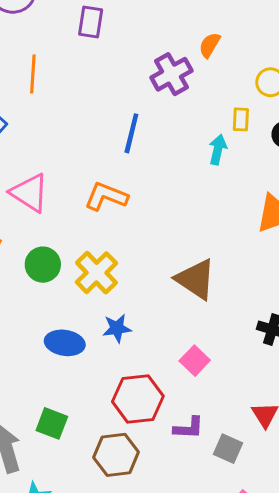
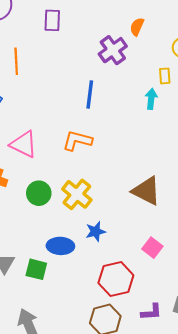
green square: (52, 423) -> (36, 269), moved
purple L-shape: (189, 428) -> (151, 312), moved

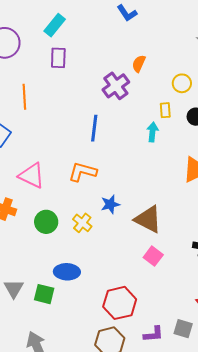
yellow cross: (77, 194) -> (82, 223), size x0.7
blue star: (96, 231) -> (110, 204), moved
pink square: (152, 248) -> (153, 256), moved

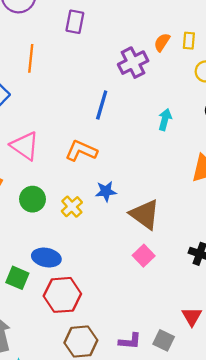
yellow rectangle: (165, 110) -> (189, 41), moved
red hexagon: (120, 303) -> (62, 295), moved

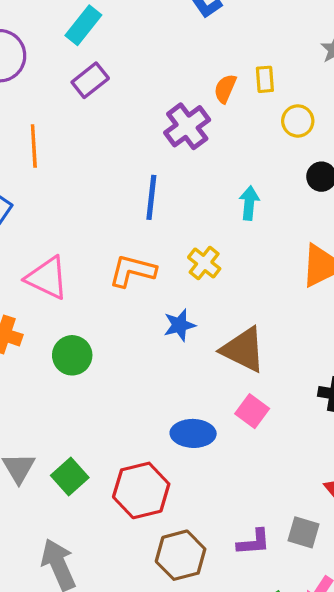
purple rectangle: (75, 22) -> (90, 80), turned 50
yellow cross: (72, 207) -> (204, 263), moved
blue ellipse: (46, 258) -> (193, 433), moved
green square: (17, 278) -> (70, 476), turned 35

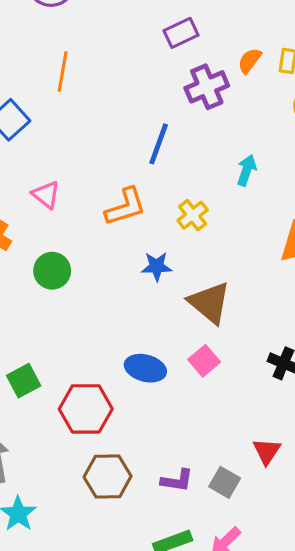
purple rectangle: (90, 80) -> (181, 33), moved
orange L-shape: (132, 271) -> (125, 207), turned 135
pink triangle: (47, 278) -> (46, 195), size x0.7

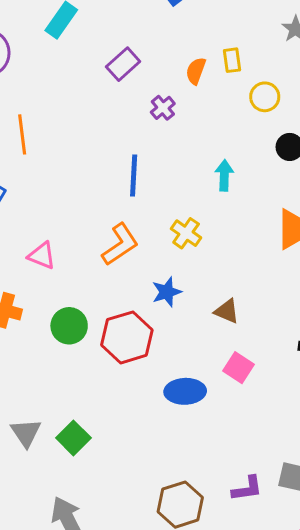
purple cross: (207, 87) -> (163, 108), size x0.6
brown triangle: (209, 303) -> (227, 311), size x0.6
red hexagon: (86, 409) -> (127, 337), moved

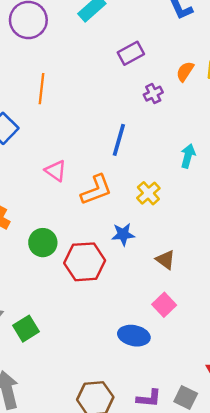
pink triangle: (42, 256) -> (56, 171), moved
blue ellipse: (185, 391) -> (134, 336), moved

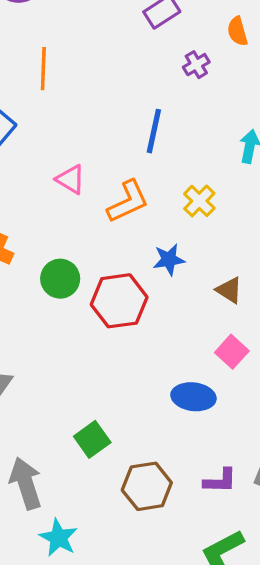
orange semicircle: (185, 71) -> (237, 31), turned -45
green square: (26, 329) -> (92, 439), moved

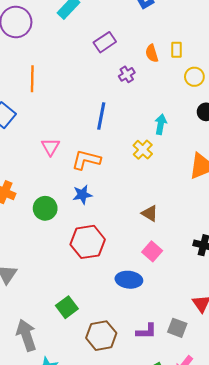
pink triangle: (71, 179) -> (50, 147), turned 30
yellow cross: (199, 201) -> (143, 150), moved
orange L-shape: (128, 202) -> (86, 160), turned -140
blue star: (169, 260) -> (82, 195), moved
red hexagon: (119, 301) -> (88, 242), moved

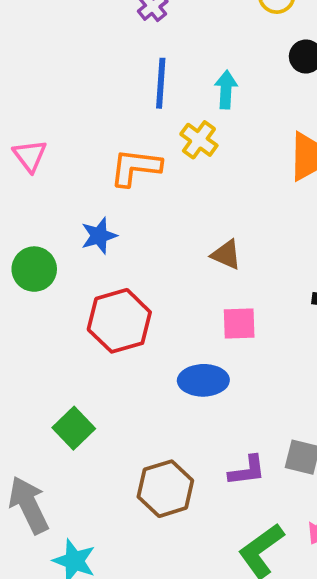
blue line: (101, 116) -> (161, 83), moved
orange L-shape: (86, 160) -> (135, 167), moved
pink square: (152, 251) -> (239, 323), turned -36
green square: (67, 307) -> (74, 428), moved

